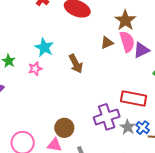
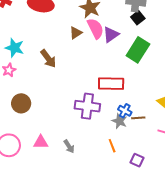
purple cross: (107, 117) -> (87, 106), turned 35
gray star: (128, 127) -> (119, 121), moved
brown circle: (64, 128) -> (21, 103), moved

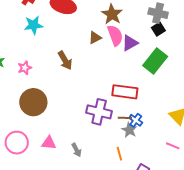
cyan star: (15, 48) -> (33, 25), moved, turned -30
brown circle: (21, 103) -> (33, 102), size x1.4
brown line: (138, 118) -> (125, 118), moved

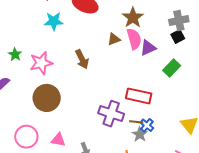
gray cross: (158, 13) -> (179, 21), turned -30
green rectangle: (155, 61) -> (172, 68), size x0.7
pink star: (25, 68) -> (41, 63), size x1.6

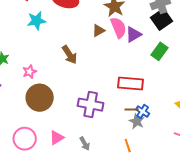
black square: (178, 37) -> (161, 19), size x1.5
pink star: (41, 63) -> (30, 72), moved, size x0.6
purple cross: (111, 114) -> (91, 105), moved
pink triangle: (58, 140) -> (57, 138), turned -35

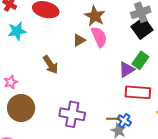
purple triangle: (133, 34) -> (127, 70), moved
red rectangle: (131, 83) -> (138, 92), moved

